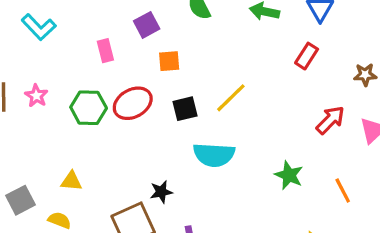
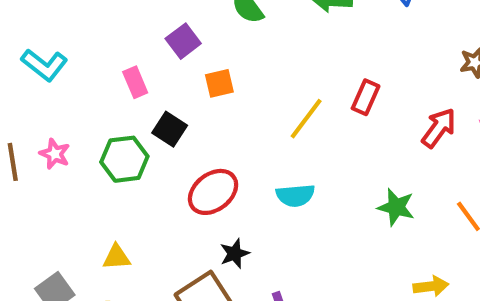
red rectangle: (307, 56) -> (366, 97), moved
red ellipse: (133, 103) -> (213, 192), moved
black square: (185, 109) -> (170, 129), moved, turned -35
cyan semicircle: (214, 155) -> (295, 195), size x0.7

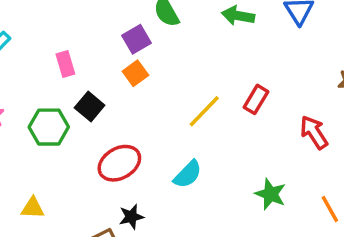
purple square: (183, 41) -> (137, 39), moved
orange square: (219, 83) -> (135, 73), turned -30
red arrow: (439, 128) -> (314, 132), turned -76
cyan semicircle: (295, 195) -> (188, 174), turned -48

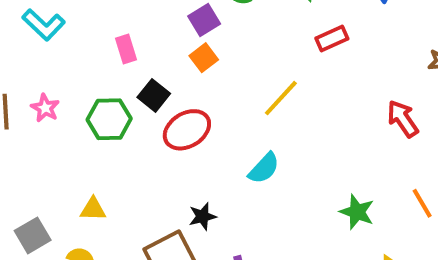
red rectangle: (256, 99) -> (332, 38), moved, turned 36
red ellipse: (119, 163) -> (187, 130), moved
green star: (271, 194) -> (357, 212), moved

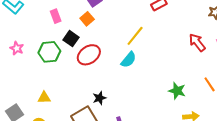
orange square: (204, 58) -> (87, 19), moved
cyan semicircle: (264, 168) -> (129, 60), moved

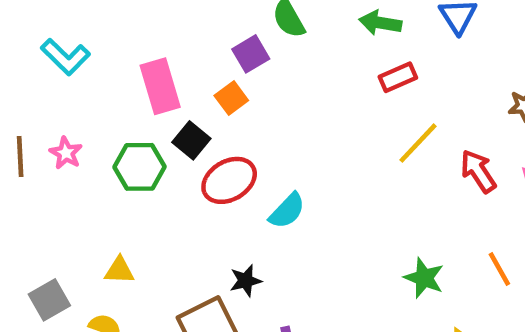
pink rectangle: (56, 16) -> (160, 86), size x1.6
yellow line: (135, 36) -> (418, 143), moved
cyan semicircle: (129, 60) -> (287, 211), moved

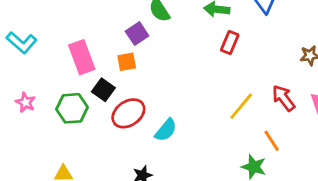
red rectangle: (398, 77) -> (230, 43), turned -40
orange square: (231, 98) -> (127, 62), turned 30
yellow line: (418, 143) -> (241, 106), moved
orange line: (499, 269) -> (272, 141), moved

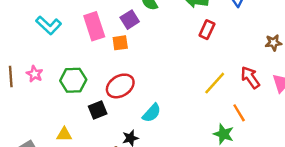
cyan L-shape: (22, 42) -> (49, 25), moved
pink rectangle: (82, 57) -> (94, 26), moved
black square: (103, 90) -> (98, 110), moved, turned 30
cyan semicircle: (166, 130) -> (152, 113), moved

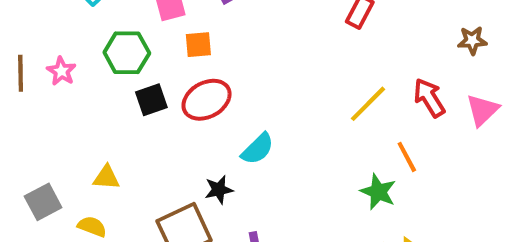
orange square: (120, 43) -> (198, 45), moved
green hexagon: (73, 80) -> (127, 53), moved
black square: (98, 110) -> (151, 100), moved

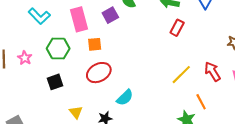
black square: (151, 100) -> (55, 82), moved
yellow triangle: (106, 177) -> (76, 112), moved, turned 48

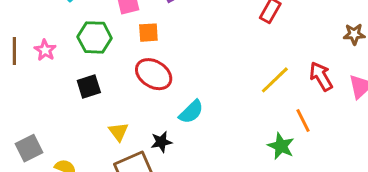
red ellipse: (99, 73) -> (154, 74), turned 60

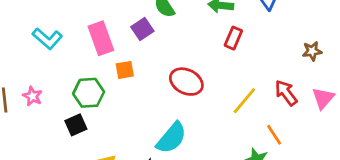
green hexagon: (95, 37) -> (89, 93), moved
red ellipse: (154, 74) -> (186, 82), moved
cyan semicircle: (191, 112) -> (171, 138), size x1.4

